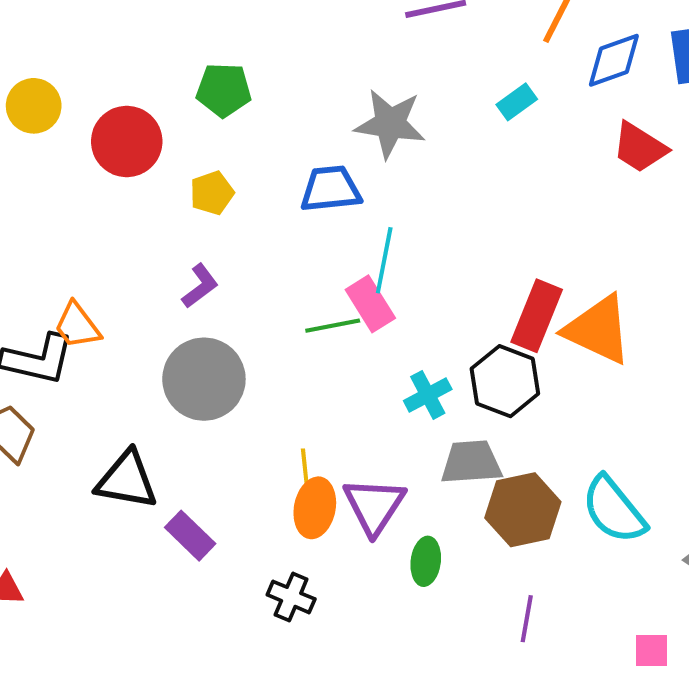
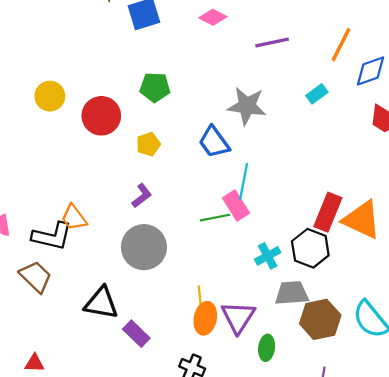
blue trapezoid: (331, 189) -> (214, 142), turned -120

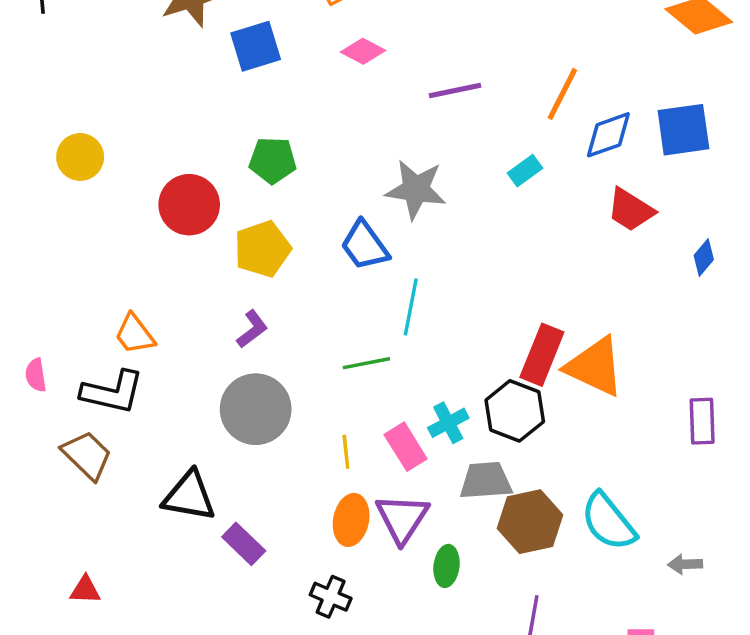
yellow circle: (50, 96) -> (80, 157), moved
yellow pentagon: (148, 144) -> (262, 249), size x1.5
pink rectangle: (236, 206) -> (406, 447), moved
orange trapezoid: (74, 218) -> (135, 334), moved
yellow line: (200, 296) -> (346, 452), moved

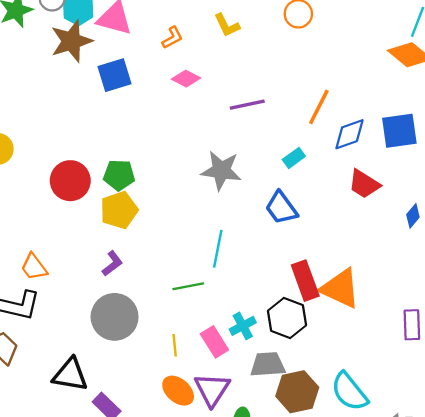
green pentagon: (273, 160) -> (119, 175), moved
blue trapezoid: (365, 246) -> (281, 208), moved
red rectangle: (542, 355) -> (305, 281), turned -42
orange ellipse: (351, 520) -> (178, 391), turned -60

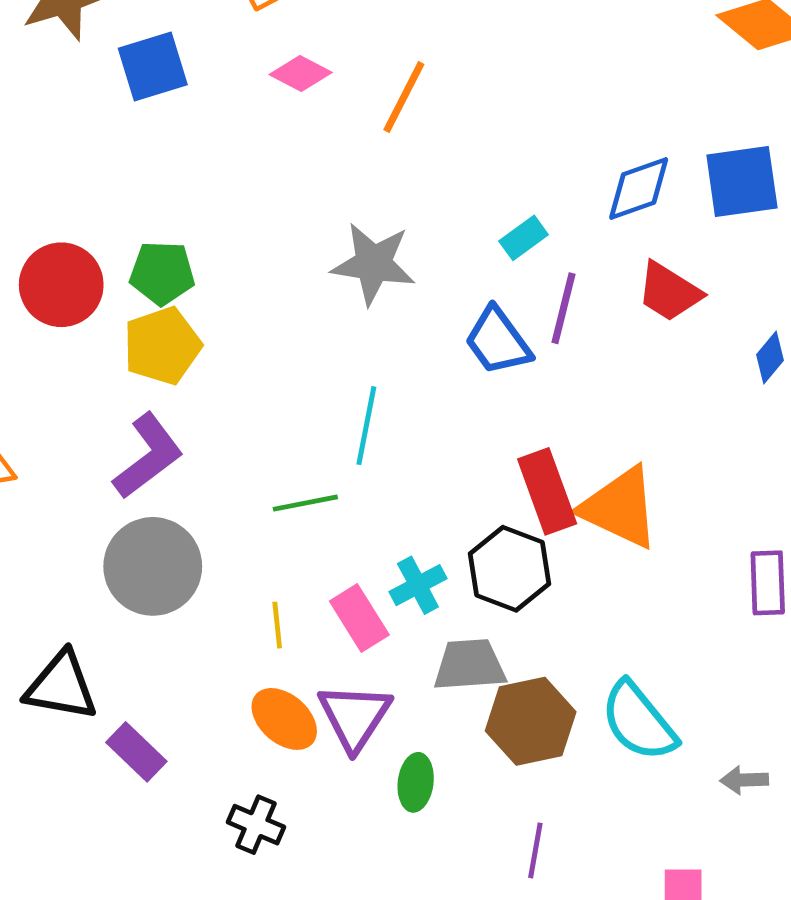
purple line: (247, 105) -> (564, 308), moved, turned -64
orange line: (319, 107) -> (404, 97), moved
purple L-shape: (112, 264) -> (148, 456), size x1.6

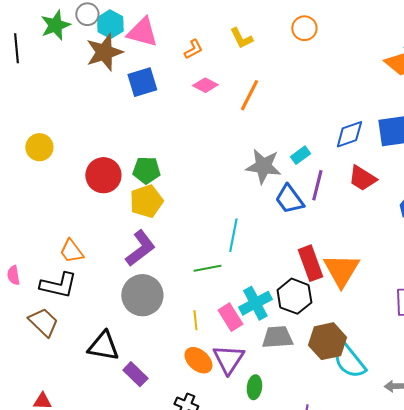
gray star: (373, 264) -> (263, 166), moved
orange triangle: (620, 508) -> (341, 270), turned 36
cyan cross: (418, 585) -> (255, 303), size x1.4
brown hexagon: (531, 721) -> (327, 341), moved

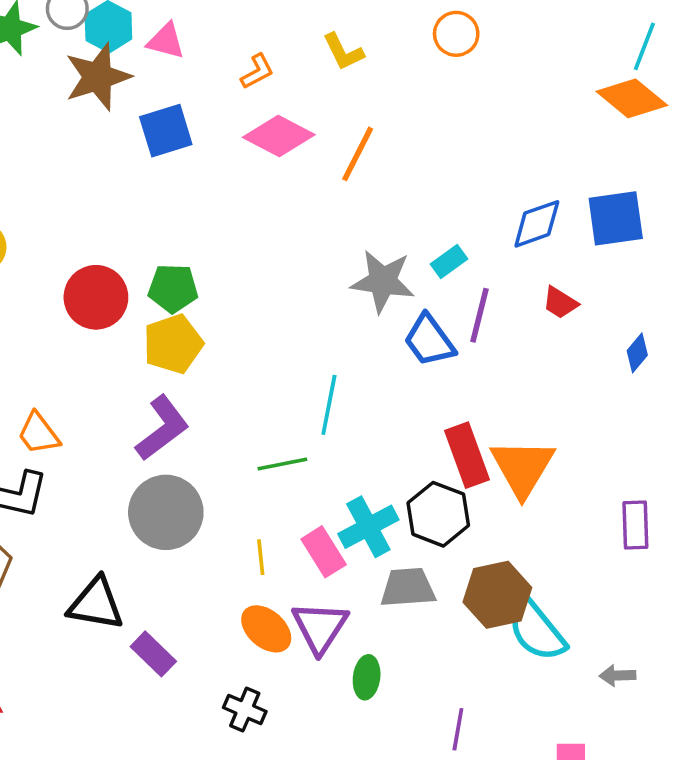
pink triangle: (142, 32) -> (166, 41), size x0.7
pink diamond: (205, 85) -> (279, 136), size x1.5
red trapezoid: (362, 178) -> (560, 303), size x0.7

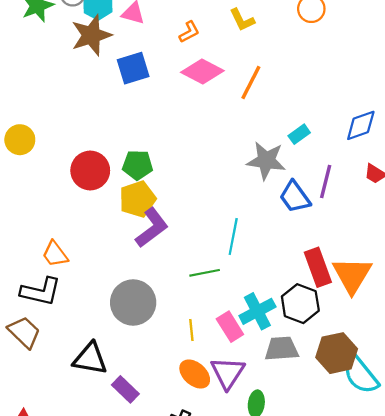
cyan rectangle: (449, 261) -> (299, 134), moved
purple L-shape: (162, 428) -> (152, 228), moved

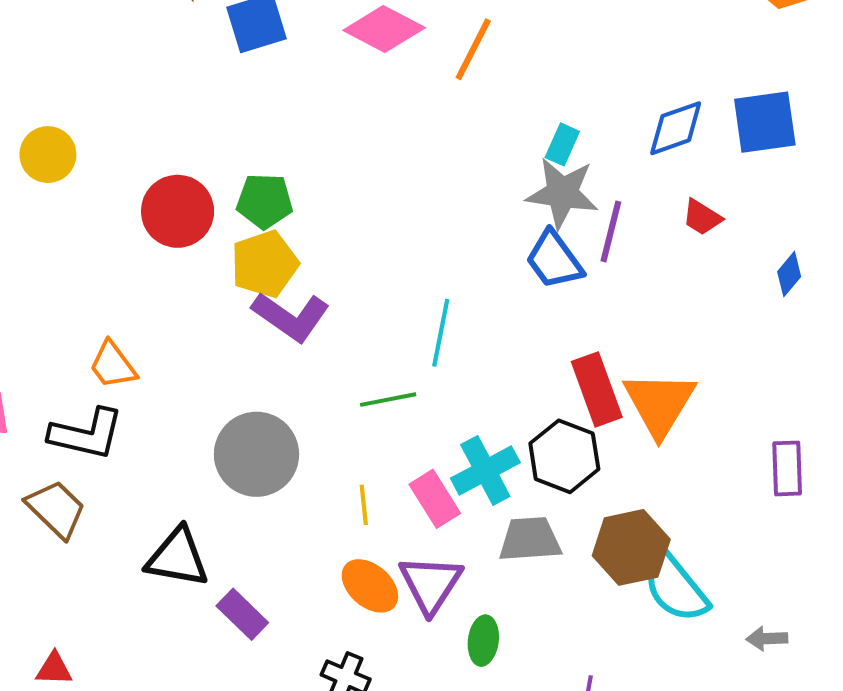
cyan rectangle: (299, 134) -> (562, 144), turned -30
gray star: (266, 161) -> (562, 193), moved
purple L-shape: (152, 228) -> (291, 317), turned 72

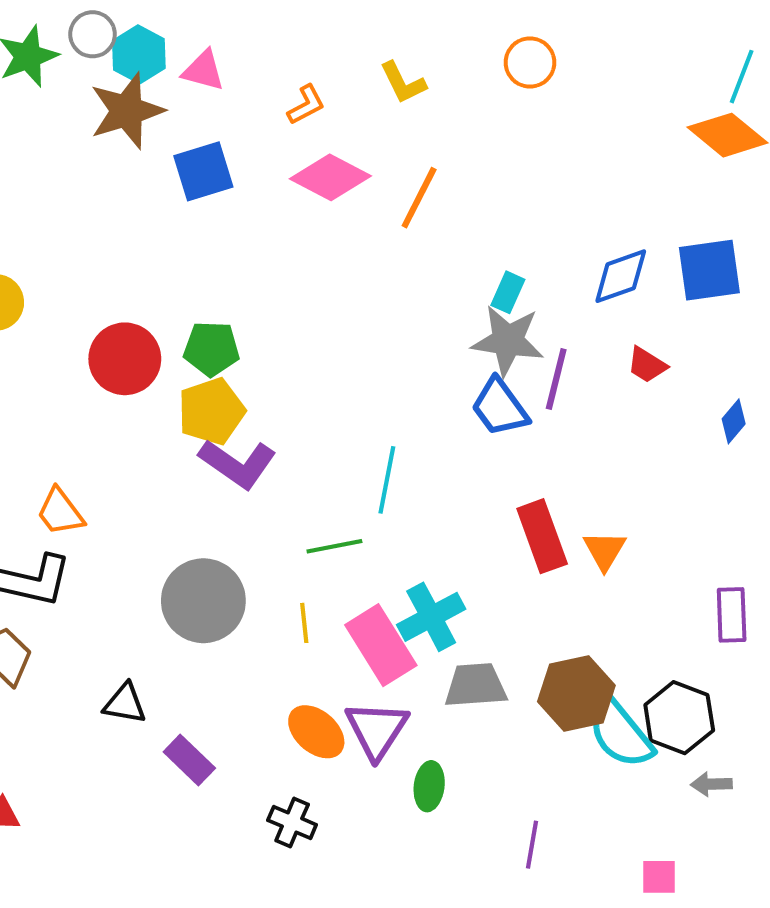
orange triangle: (659, 404) -> (605, 550), size x0.6
black hexagon: (564, 456) -> (679, 718), moved
pink rectangle: (435, 499) -> (381, 645), size x1.4
yellow line: (364, 505) -> (304, 623), moved
black triangle: (178, 558) -> (125, 704), size x0.7

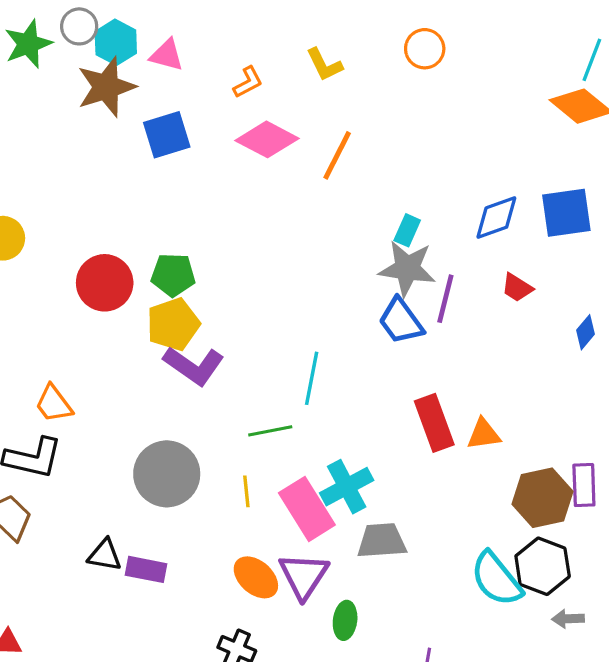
orange triangle: (605, 550) -> (484, 434), turned 51
brown hexagon: (576, 693) -> (543, 498), moved
purple rectangle: (189, 760) -> (146, 569), moved, turned -33

